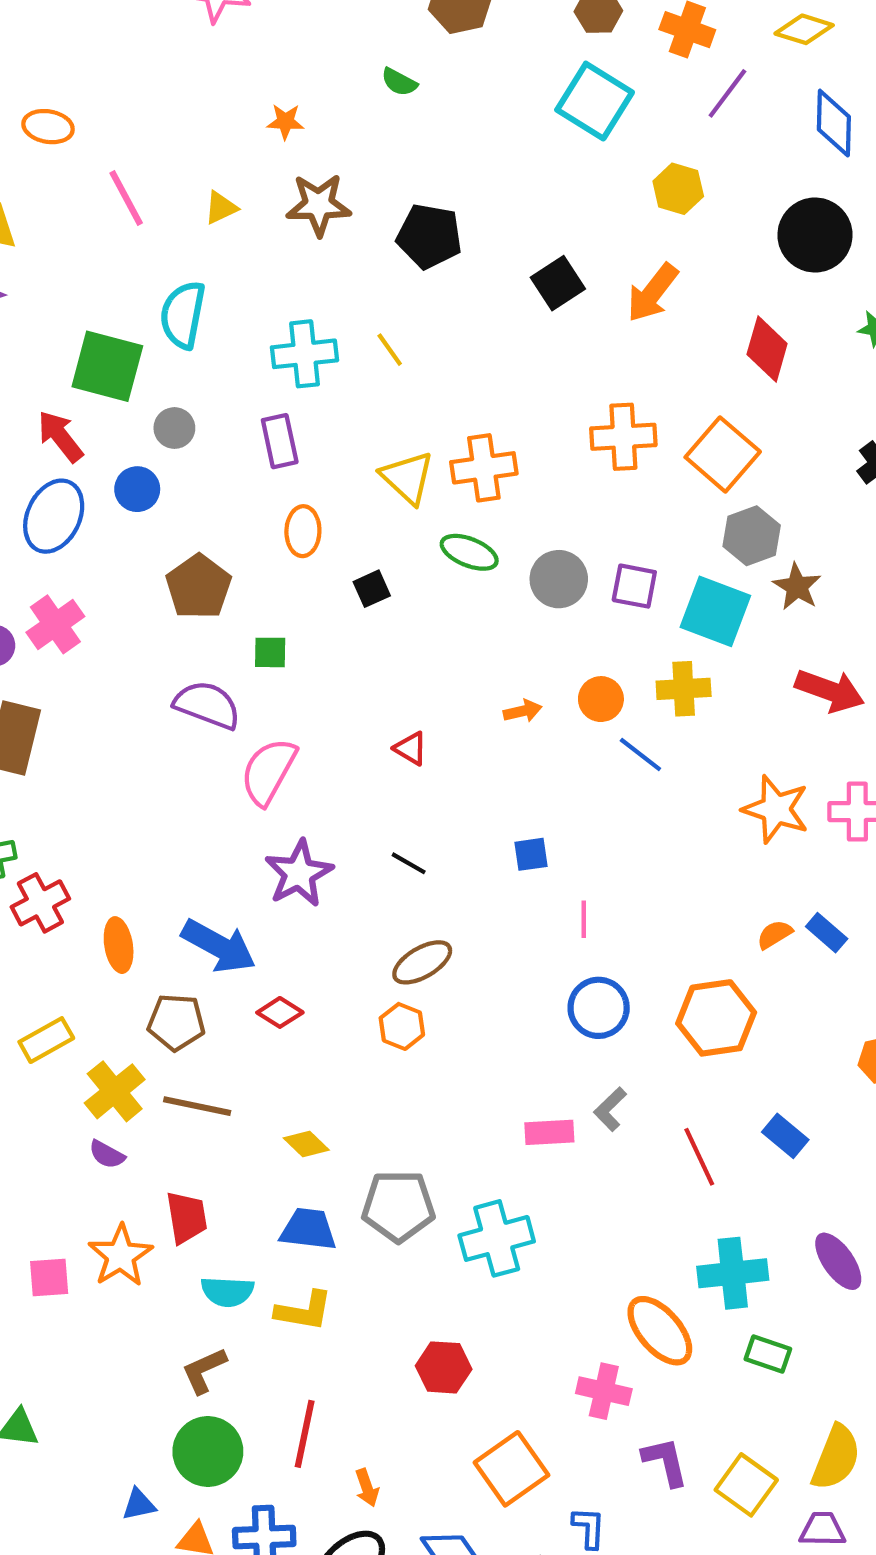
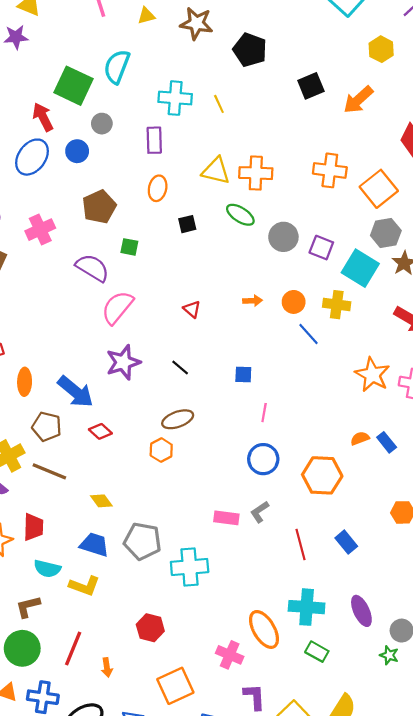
yellow triangle: (407, 478) -> (216, 171), turned -40
pink cross: (55, 624) -> (40, 230), moved
orange arrow: (367, 1488) -> (107, 667), moved

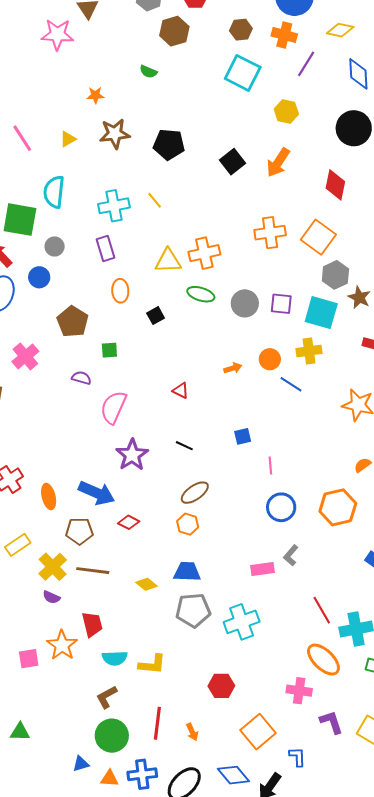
purple semicircle: (92, 268) -> (81, 378), size x0.6
blue trapezoid: (94, 545) -> (187, 572), moved
red line: (300, 545) -> (322, 610), moved

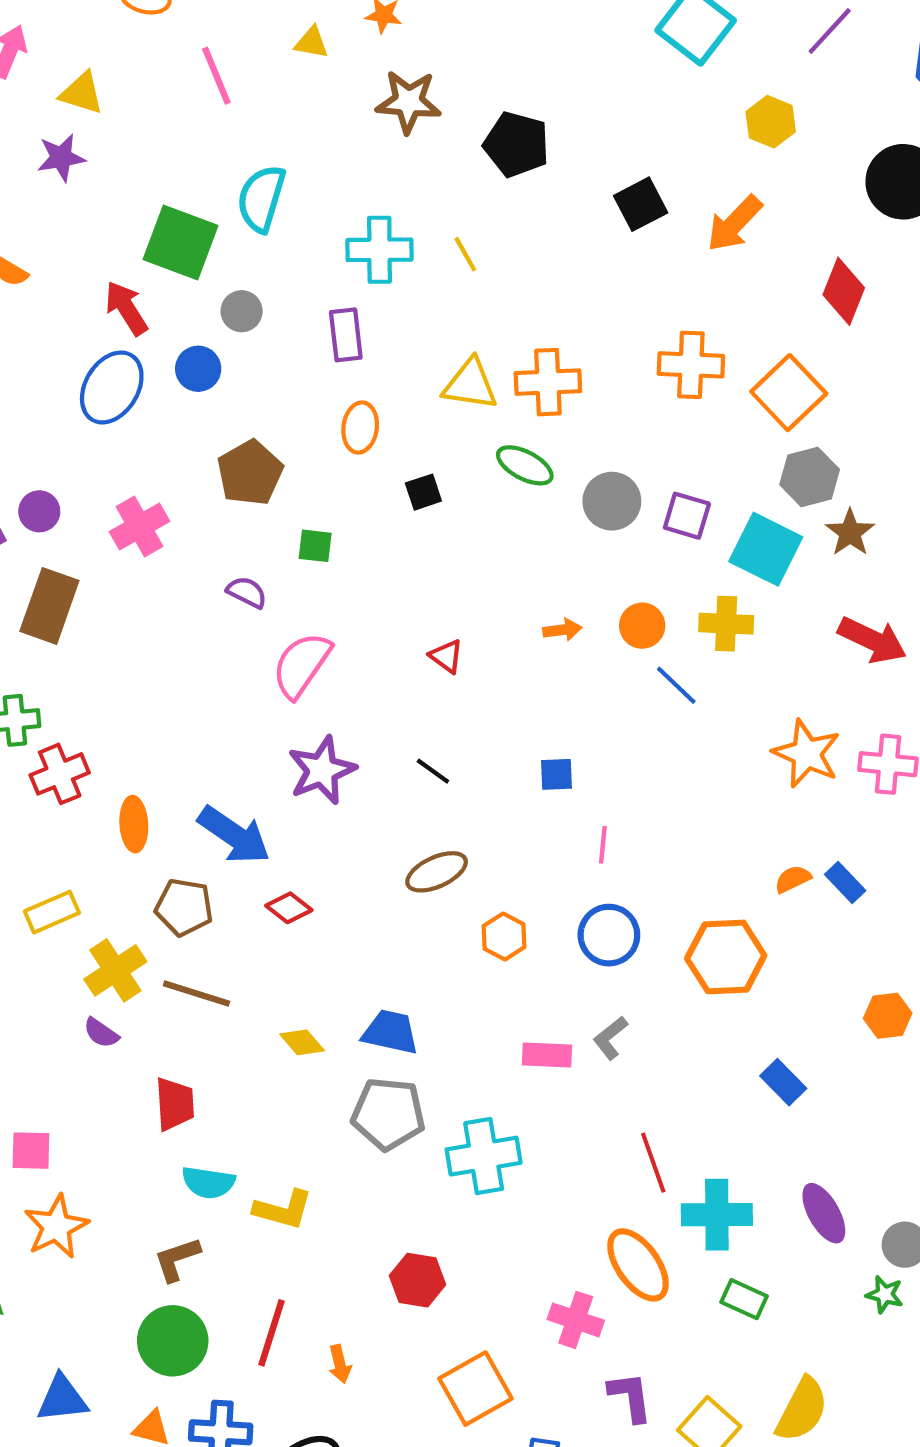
yellow triangle: (68, 139) -> (312, 43), moved, turned 30
orange hexagon: (188, 524) -> (504, 936), moved
orange star: (62, 645) -> (56, 1227), moved
blue triangle: (81, 764) -> (62, 1399), moved, size x1.5

